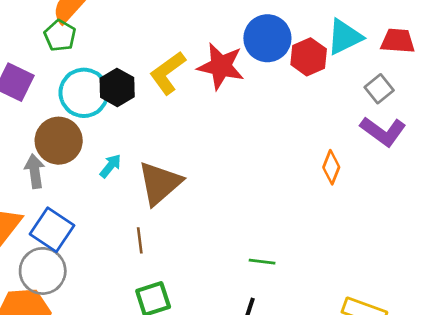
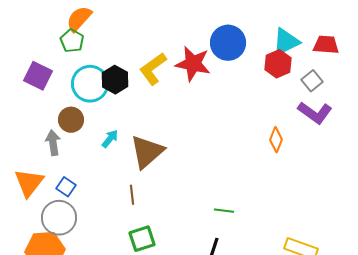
red hexagon: (309, 57) -> (278, 64), moved
brown circle: (59, 141) -> (71, 120), size x0.7
blue square: (52, 230) -> (66, 187), size x0.6

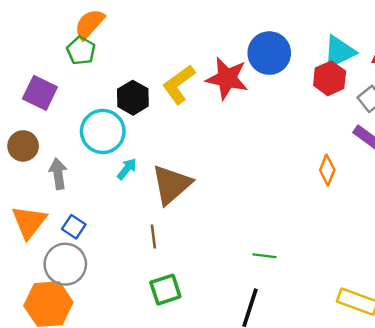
cyan circle: (90, 84) -> (103, 131), moved
brown circle: (71, 120) -> (23, 146), moved

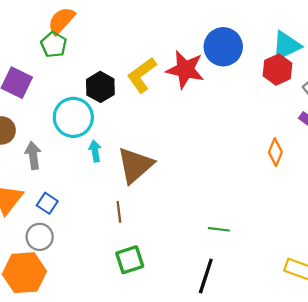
cyan arrow: (127, 169) -> (95, 151), turned -48
gray circle: (65, 264) -> (40, 237), size x0.7

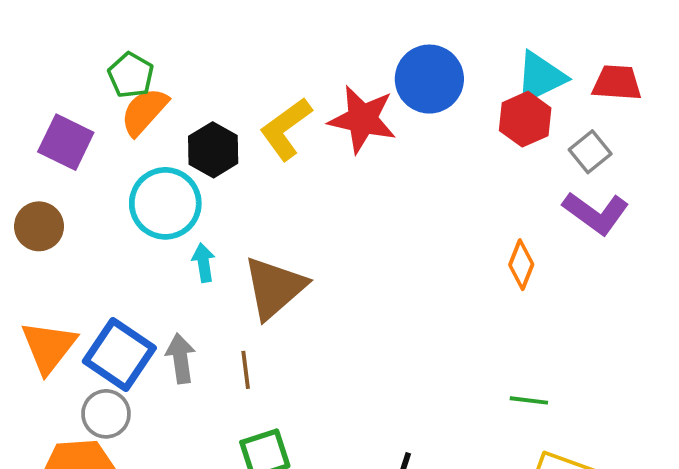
orange semicircle: (61, 21) -> (144, 112), moved
gray arrow: (33, 155) -> (181, 358), moved
blue square: (47, 203) -> (119, 355), size x1.8
green line: (219, 229) -> (529, 400), moved

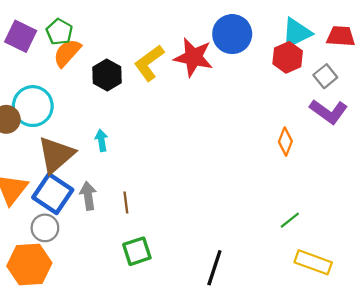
purple square: (66, 142) -> (21, 36), moved
cyan circle: (165, 203) -> (33, 106), moved
brown triangle: (274, 288) -> (56, 155), moved
green line: (529, 400) -> (290, 220), turned -45

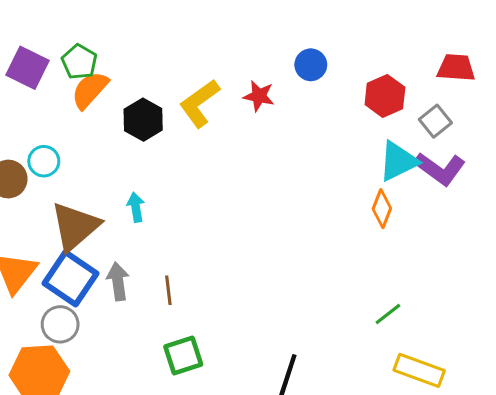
cyan triangle: (296, 33) -> (398, 161), moved
blue circle: (232, 34) -> (311, 65), size x0.6
red star: (193, 57) -> (259, 96), size x0.6
cyan circle: (33, 106) -> (44, 161), size x0.6

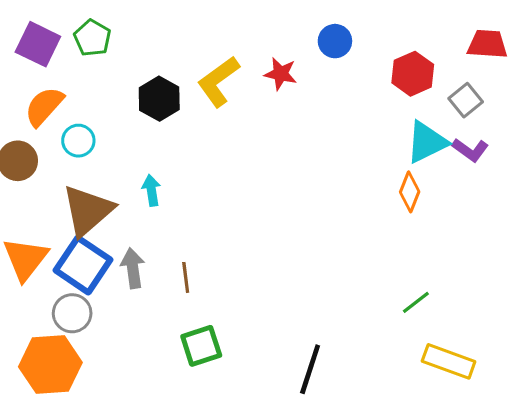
orange semicircle: (90, 90) -> (44, 106), moved
cyan circle: (44, 161) -> (78, 141), moved
purple L-shape: (440, 169) -> (470, 150), size x0.7

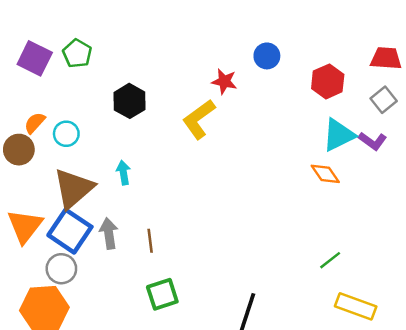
yellow L-shape: (218, 81) -> (199, 119), moved
gray square: (466, 100) -> (384, 100), moved
orange semicircle: (44, 106) -> (35, 123), moved, size x0.7
orange diamond: (410, 192) -> (325, 174), turned -56

